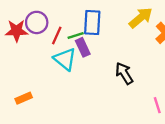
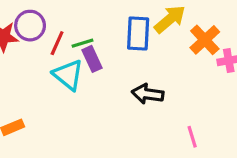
blue rectangle: (92, 22) -> (138, 34), moved
black arrow: (124, 73) -> (148, 94), turned -50

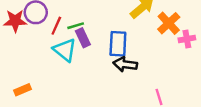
blue rectangle: (138, 34) -> (118, 44), moved

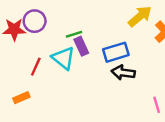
red line: (56, 26) -> (36, 67), moved
blue rectangle: (118, 44) -> (116, 52), turned 70

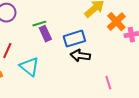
cyan triangle: (63, 58) -> (29, 67), moved

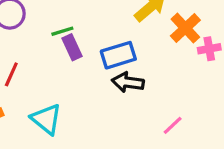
cyan triangle: (29, 67) -> (46, 119), moved
pink line: (108, 83) -> (173, 125), turned 64

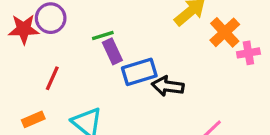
blue rectangle: (118, 55) -> (139, 72), moved

